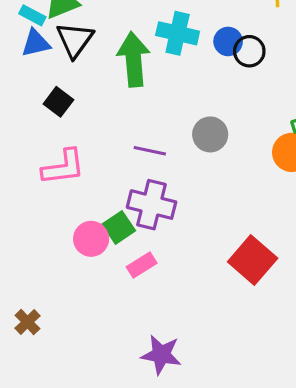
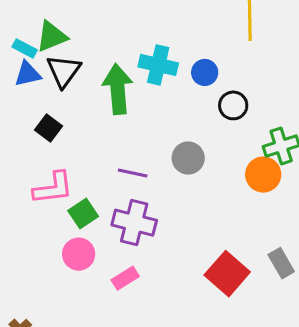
black circle: (249, 51) -> (233, 105), moved
green square: (119, 227) -> (83, 214), moved

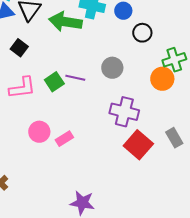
green arrow: (118, 89) -> (65, 22), turned -76
green square: (83, 214) -> (54, 82), moved
purple cross: (134, 223) -> (124, 112), moved
pink rectangle: (125, 278) -> (64, 139), moved

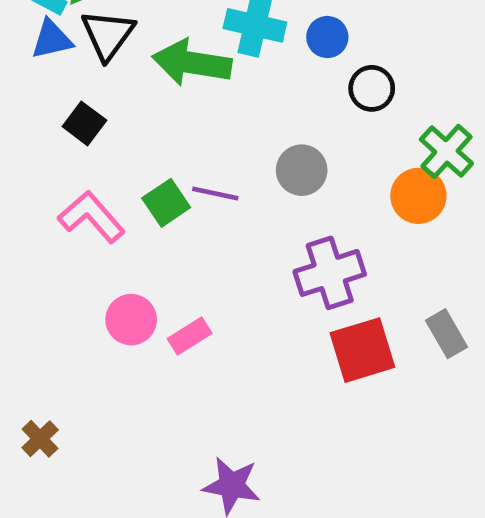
green cross: (174, 60) -> (446, 151), turned -30
pink L-shape: (22, 88) -> (91, 217), turned -124
purple cross: (124, 112) -> (330, 273), turned -32
red square: (138, 145) -> (362, 350), turned 32

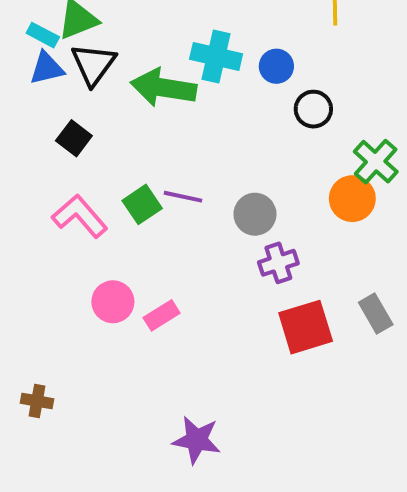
gray circle: (302, 170) -> (255, 214), moved
purple cross: (330, 273) -> (278, 263), size x0.7
brown cross: (40, 439) -> (37, 401), turned -36

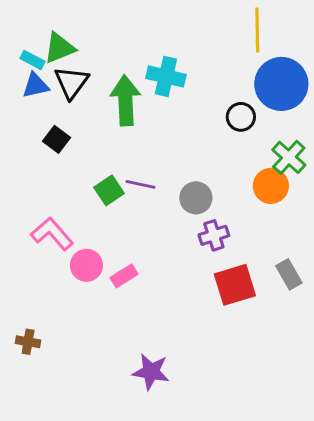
blue circle: (276, 66) -> (281, 84), moved, size x2.0
green arrow: (163, 88) -> (125, 100), turned 78
pink L-shape: (80, 216) -> (52, 234), moved

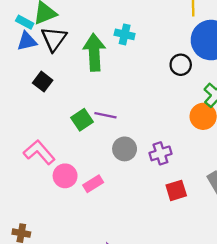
cyan cross: (166, 76) -> (125, 34), size x0.7
gray circle: (196, 198) -> (125, 149), moved
red square: (235, 285) -> (176, 190), size x0.7

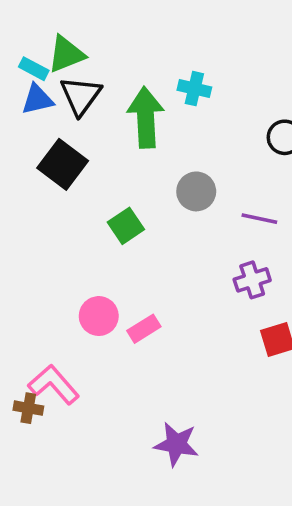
black square: (43, 82) -> (63, 164), size x1.5
purple line: (105, 115) -> (259, 219), moved
gray circle: (125, 149) -> (196, 191), moved
pink L-shape: (39, 152) -> (54, 385), moved

